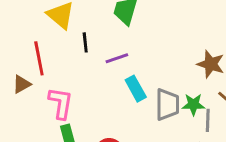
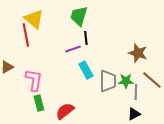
black line: (85, 42) -> (86, 38), moved
red line: (39, 58) -> (26, 35), moved

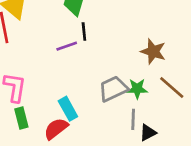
cyan rectangle: (86, 70) -> (68, 109), moved
gray trapezoid: (108, 81) -> (113, 89), turned -115
gray line: (136, 92) -> (133, 119), moved

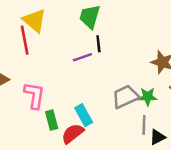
green rectangle: (21, 118) -> (52, 120), moved

